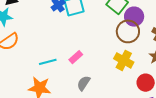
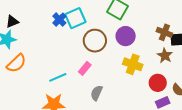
purple circle: (134, 17) -> (126, 36), moved
brown circle: (128, 31) -> (95, 41), moved

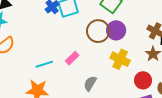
brown circle: (95, 41) -> (98, 31), moved
gray semicircle: (97, 93) -> (90, 83), moved

